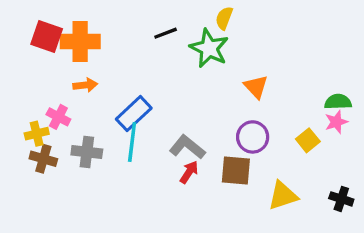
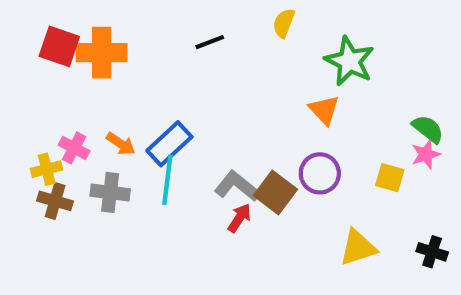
green star: (209, 48) -> (349, 61), moved
orange arrow: (85, 85) -> (121, 144), moved, turned 40
green semicircle: (338, 102) -> (428, 129), turned 40
yellow square: (308, 140) -> (390, 178), turned -35
brown square: (236, 170) -> (275, 192), moved, turned 32

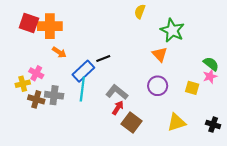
black line: (210, 42) -> (103, 59), moved
orange arrow: (121, 144) -> (59, 52), moved
brown square: (275, 192) -> (131, 122), moved
brown cross: (55, 201) -> (36, 99), moved

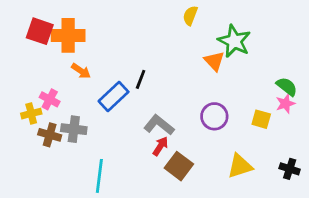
orange triangle: (160, 54) -> (214, 61), moved
black line: (103, 59) -> (141, 79), turned -48
cyan line: (82, 89) -> (99, 176), moved

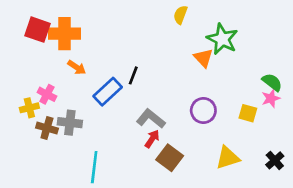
black cross: (290, 169) -> (275, 160), turned 30

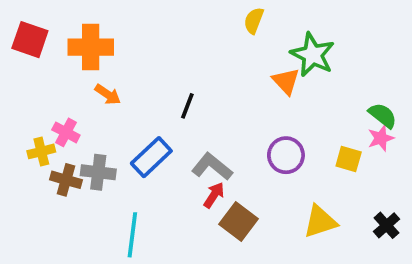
red square: (38, 30) -> (30, 40), moved
blue rectangle: (108, 92) -> (151, 157), moved

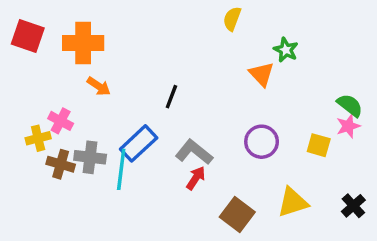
green star: (313, 55) -> (286, 50), size x0.6
brown square: (239, 222) -> (237, 214), moved
cyan line: (132, 235) -> (121, 169), moved

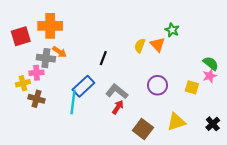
yellow semicircle: (232, 19) -> (140, 46), moved
red square: (28, 36) -> (21, 36), moved, turned -36
pink cross: (61, 121) -> (36, 73), turned -32
gray cross: (90, 157) -> (46, 58), moved

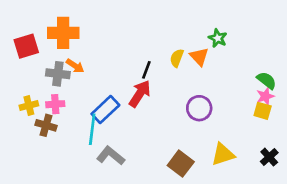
black line: (103, 58) -> (146, 70), moved
pink cross: (36, 73) -> (55, 104), moved
yellow square: (192, 87) -> (263, 111), moved
gray L-shape: (117, 92) -> (111, 156), moved
red arrow: (118, 107) -> (140, 94), moved, size x1.5

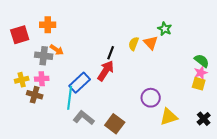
orange cross: (63, 33) -> (48, 25), size x0.7
purple circle: (199, 108) -> (151, 98), moved
brown square: (181, 164) -> (115, 124), moved

